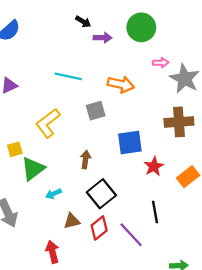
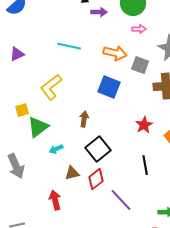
pink arrow: (161, 63) -> (139, 29), moved
gray square: (96, 111) -> (140, 65), moved, turned 36
blue square: (130, 142) -> (109, 87), moved, turned 30
purple line: (131, 235) -> (121, 200), moved

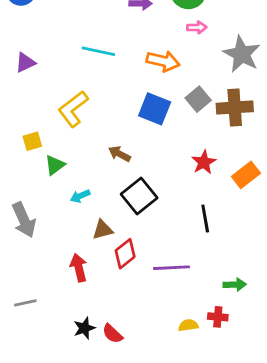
gray square: (140, 65) -> (198, 99), moved, turned 30
brown arrow: (84, 119) -> (119, 154), turned -70
green triangle: (38, 127) -> (55, 165), size x0.7
red diamond: (96, 179) -> (125, 254), moved
purple line: (121, 200) -> (171, 268), turned -50

